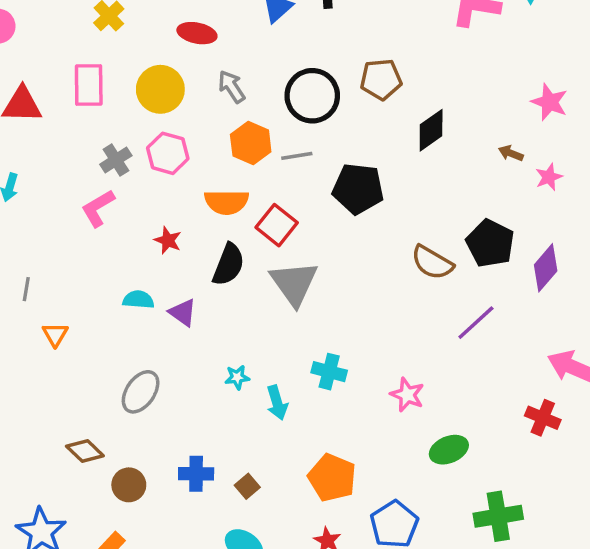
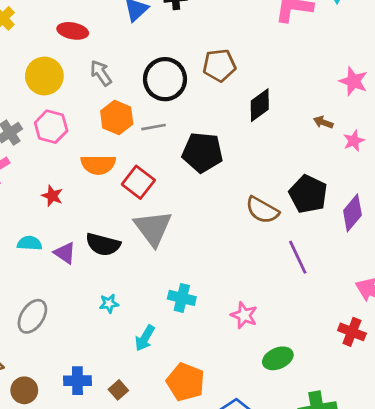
black semicircle: (229, 265) -> (103, 244), moved, turned 84
purple line: (476, 323) -> (298, 257), turned -72
cyan arrow: (277, 403) -> (145, 338), moved, turned 48

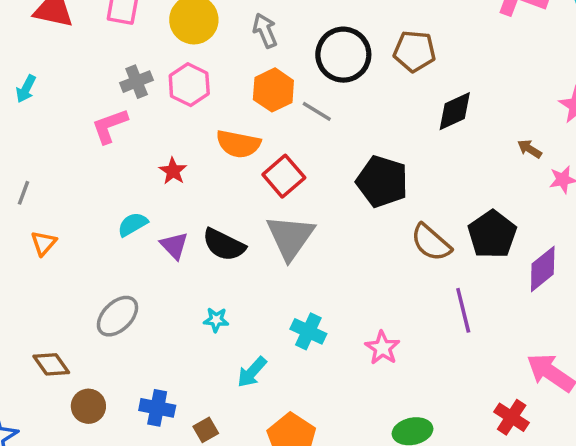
gray line: (153, 127) -> (317, 111), turned 30
black pentagon: (202, 152) -> (382, 182), moved
cyan semicircle: (30, 243) -> (133, 224), turned -45
pink star: (244, 315) -> (382, 348), moved

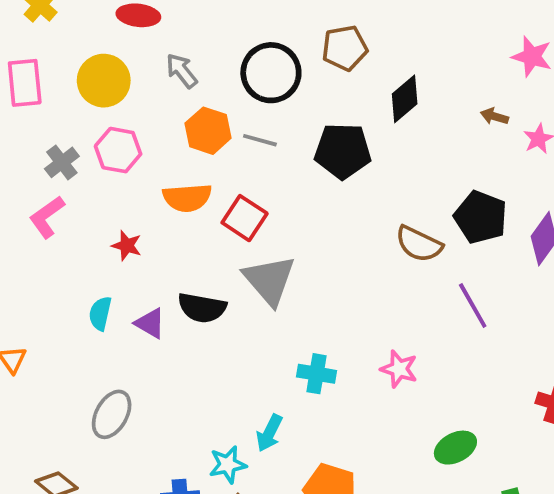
black pentagon: (382, 182) -> (343, 151), moved
cyan semicircle: (133, 224) -> (100, 313), turned -32
cyan star: (216, 320) -> (228, 465), moved, size x1.4

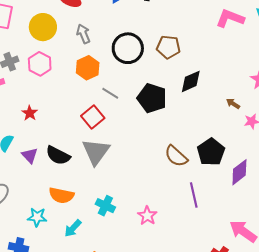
gray line: (260, 140) -> (110, 93), moved
orange semicircle: (187, 198) -> (61, 195), moved
cyan star: (228, 465) -> (37, 217), moved

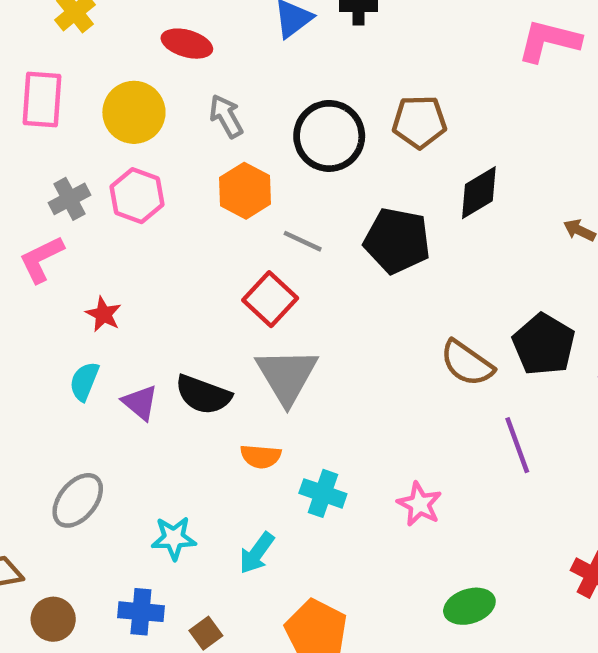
red star: (30, 113) -> (103, 314), moved
orange semicircle: (61, 195) -> (261, 456), moved, size x0.7

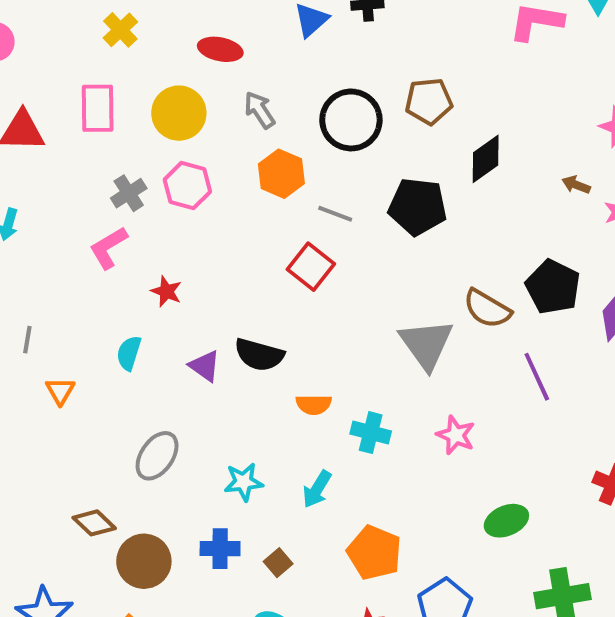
gray triangle: (287, 376) -> (426, 344), moved
cyan semicircle: (84, 381) -> (129, 353), moved
brown circle: (53, 619) -> (144, 561), size x1.4

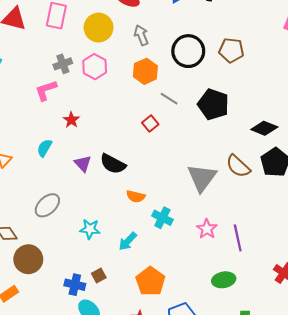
black diamond: (486, 159) -> (264, 128), moved, turned 45
red square: (311, 267) -> (150, 124), size x0.7
purple line: (537, 377) -> (238, 238), moved
blue cross: (220, 549) -> (75, 285), moved

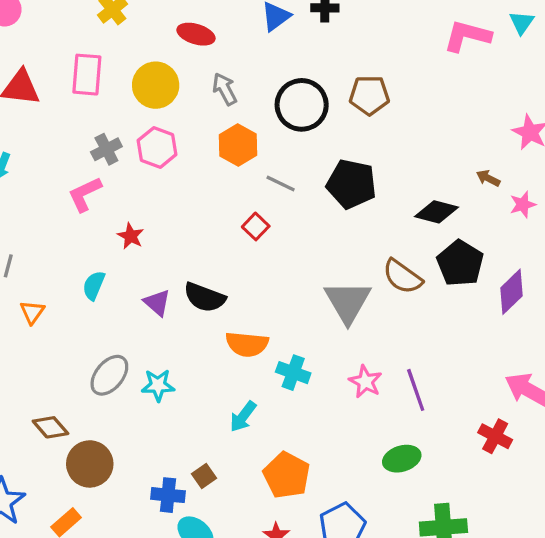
orange semicircle: (136, 196) -> (247, 344), size x1.4
cyan star: (90, 229) -> (158, 385), moved

